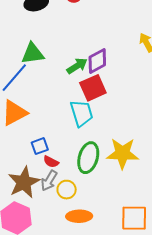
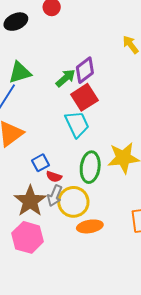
yellow circle: (67, 190) -> (73, 202), size x1.6

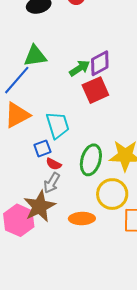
cyan trapezoid: (77, 124) -> (58, 125), moved
brown star: (30, 201) -> (39, 206), moved
yellow circle: (73, 202) -> (112, 194), moved

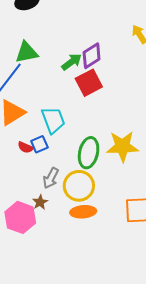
red semicircle: (54, 164) -> (25, 147), moved
yellow circle: (112, 194) -> (79, 186), moved
brown star: (39, 206) -> (40, 202), size x0.5

